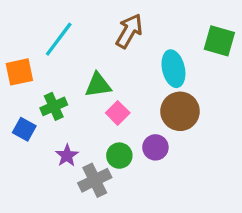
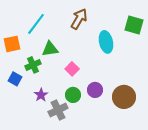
green triangle: (98, 85) -> (50, 49), moved
brown circle: (180, 111) -> (124, 97), moved

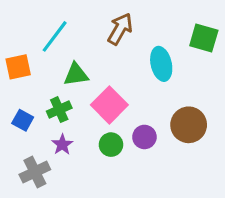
green cross: (33, 65) -> (59, 110), moved
pink square: (72, 69) -> (109, 105), size x1.6
brown circle: (124, 97) -> (189, 125), moved
gray cross: (58, 110) -> (35, 172), moved

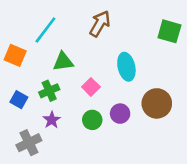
cyan ellipse: (161, 64) -> (126, 67), moved
orange square: (18, 67) -> (15, 55), turned 35
pink square: (109, 105) -> (91, 87), size x0.6

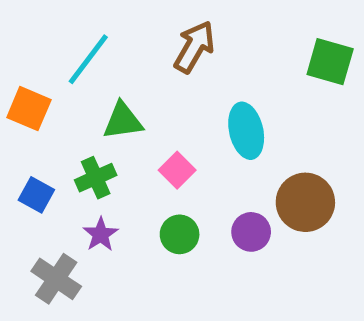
purple circle: (120, 114) -> (251, 232), moved
gray cross: (29, 143) -> (56, 279), turned -30

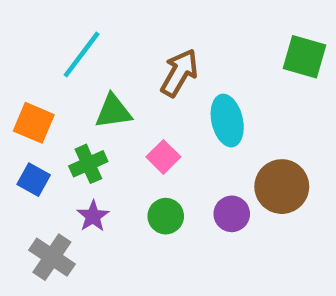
brown arrow: (194, 47) -> (179, 73), moved
orange square: (29, 109) -> (34, 123), moved

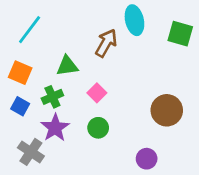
cyan line: (82, 55) -> (30, 30), moved
cyan ellipse: (227, 121) -> (134, 20), moved
purple circle: (232, 214) -> (147, 159), moved
purple star: (93, 216) -> (55, 128), size x1.5

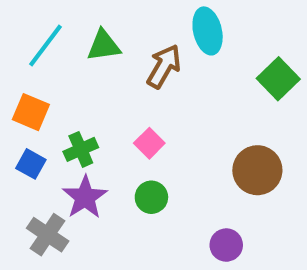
green square: (180, 34) -> (278, 79), moved, turned 30
green triangle: (67, 66) -> (104, 46), moved

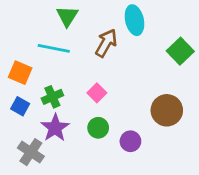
cyan line: (45, 46) -> (54, 48), moved, turned 64
green triangle: (104, 46) -> (67, 16), moved, turned -50
purple circle: (226, 245) -> (130, 141), moved

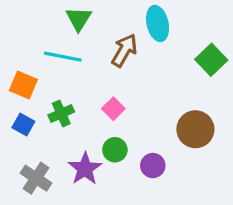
purple star: (55, 128) -> (85, 169), moved

